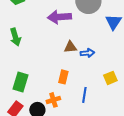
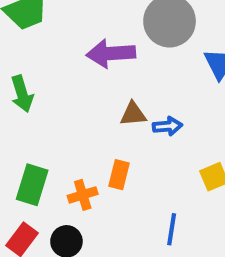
blue line: (84, 95) -> (172, 229), moved
orange cross: (53, 100) -> (83, 195), moved

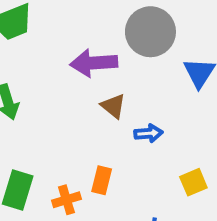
brown triangle: (133, 114) -> (113, 106), moved, turned 44

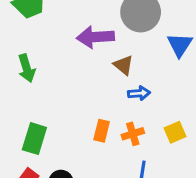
brown triangle: (113, 106) -> (123, 65), moved
orange cross: (66, 200) -> (133, 134), moved

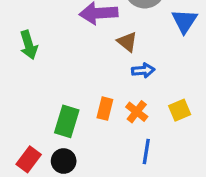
orange cross: (133, 134) -> (137, 112), turned -35
green rectangle: (34, 139) -> (67, 121), moved

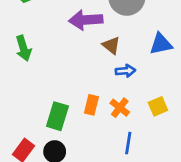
blue triangle: (184, 21) -> (161, 44), moved, turned 45

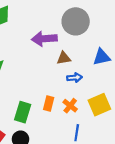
brown triangle: (111, 45) -> (64, 58), turned -48
yellow square: (158, 106) -> (99, 105), size x1.5

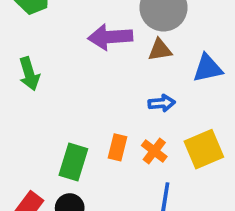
brown triangle: (64, 58) -> (160, 50), moved

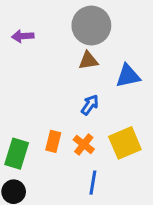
purple arrow: (110, 37) -> (23, 36), moved, size x0.6
blue arrow: (162, 103) -> (90, 105), turned -50

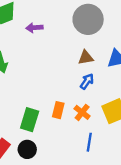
brown triangle: (88, 61) -> (86, 58), moved

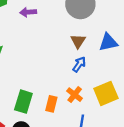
brown triangle: (86, 58) -> (78, 41), turned -49
orange rectangle: (58, 110) -> (51, 104), moved

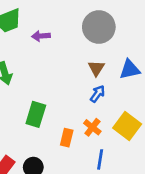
yellow square: (106, 93) -> (127, 126), turned -30
green rectangle: (23, 102) -> (36, 114), moved

